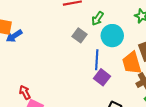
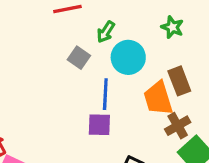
purple square: (102, 77) -> (99, 125), moved, turned -35

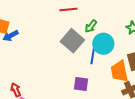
gray square: (79, 58) -> (72, 41), size x1.6
blue line: (105, 94) -> (93, 54), moved

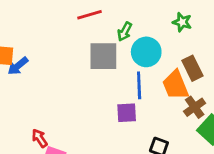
gray square: (72, 41) -> (103, 56), turned -30
blue line: (93, 54) -> (139, 85), moved

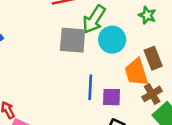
green arrow: (125, 32) -> (94, 19), size x1.6
blue line: (139, 85) -> (90, 87), moved
purple square: (127, 113) -> (111, 97), moved

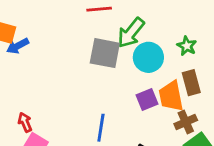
green star: (147, 15) -> (187, 46), moved
blue line: (90, 87) -> (101, 128), moved
purple square: (111, 97) -> (147, 100), moved, turned -30

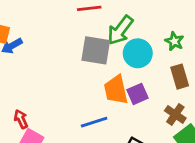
orange trapezoid: (171, 96) -> (116, 90), moved
brown cross: (186, 122) -> (175, 114), turned -30
blue line: (101, 128) -> (94, 122), turned 65

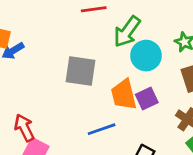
gray square: (96, 50) -> (80, 71), moved
red arrow: (21, 119) -> (24, 128), size x1.4

